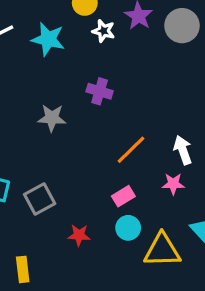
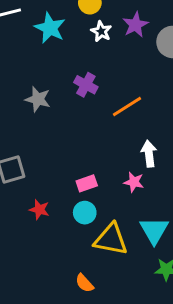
orange line: (131, 150) -> (127, 107), moved

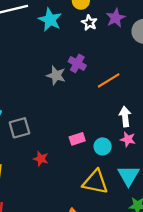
gray star: (38, 99) -> (56, 75), moved
pink star: (134, 182) -> (128, 139), moved
cyan circle: (85, 213) -> (103, 146), moved

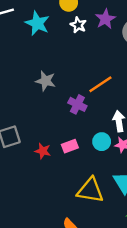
purple cross: (77, 63) -> (77, 104), moved
cyan circle: (103, 146) -> (102, 142), moved
red star: (41, 159) -> (43, 151), moved

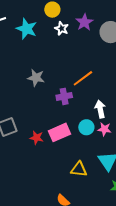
purple cross: (77, 104) -> (64, 96), turned -35
pink rectangle: (70, 146) -> (59, 132), size x1.5
yellow triangle: (90, 190) -> (79, 169), size x0.7

